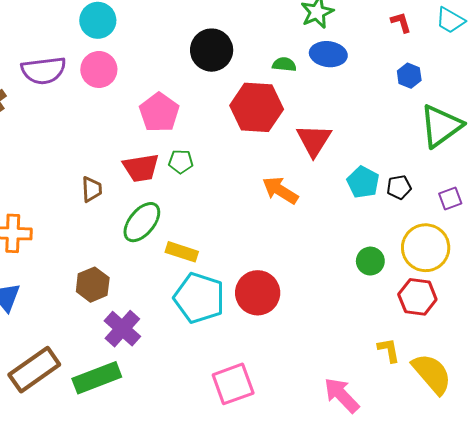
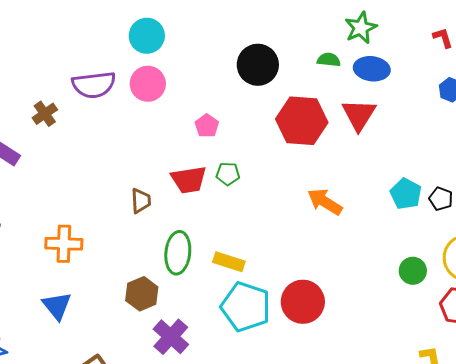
green semicircle: (284, 64) -> (329, 60), moved
pink pentagon: (159, 113) -> (207, 126), size x0.6
red triangle: (314, 140) -> (359, 115), moved
black pentagon: (399, 187) -> (441, 199), turned 30
green ellipse: (142, 222) -> (178, 253), moved, turned -33

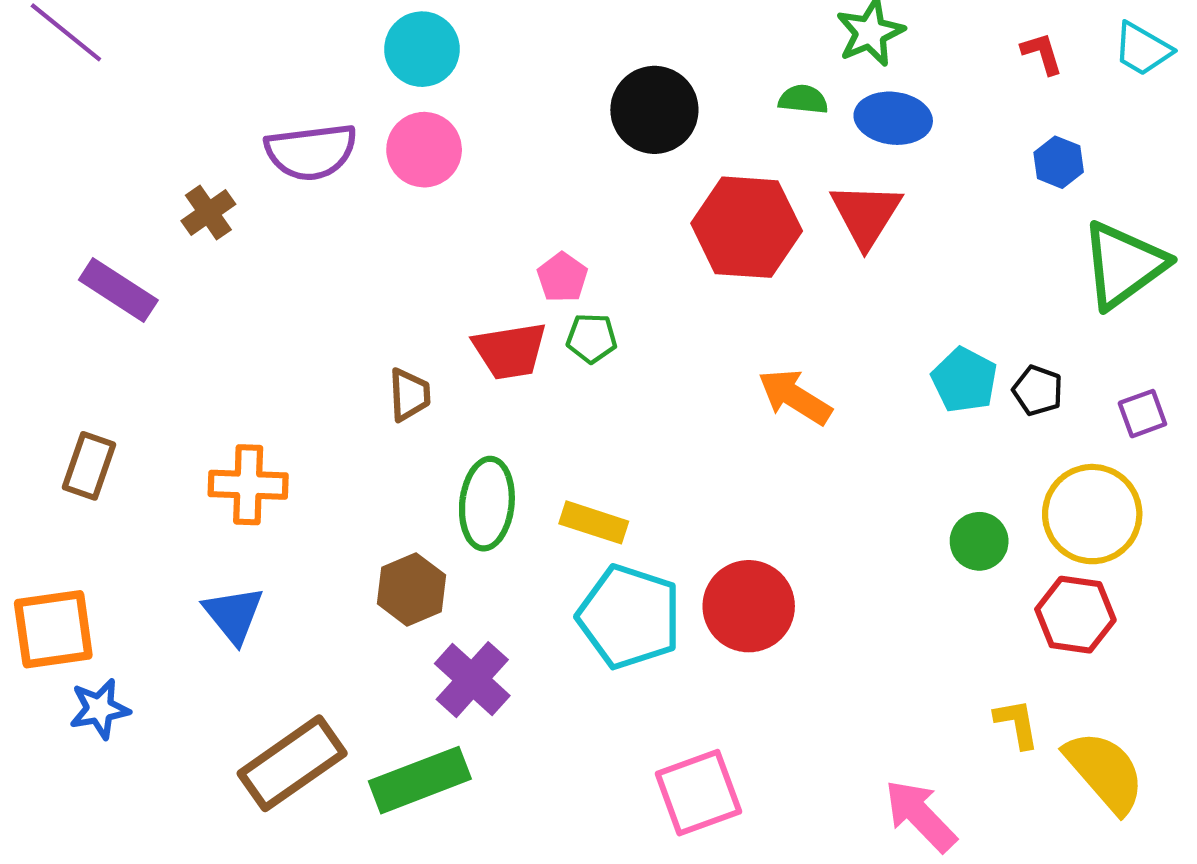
pink pentagon: (207, 126) -> (562, 277), moved

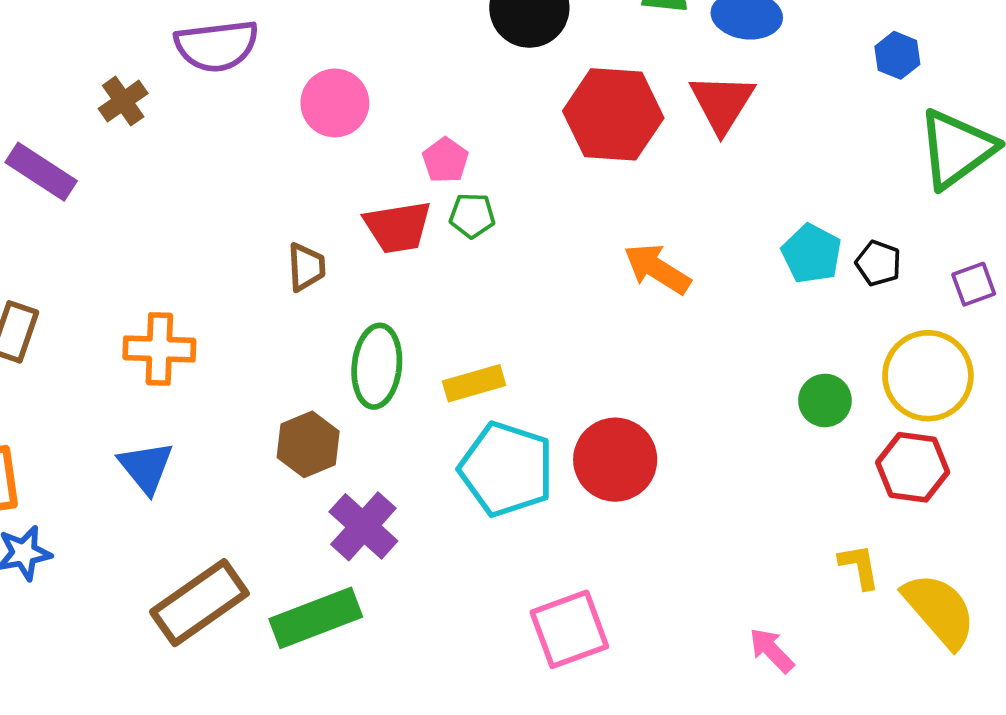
pink circle: (424, 150) -> (335, 103), moved
yellow rectangle: (594, 522) -> (474, 383), turned -34
pink arrow: (920, 816) -> (772, 650), size x0.7

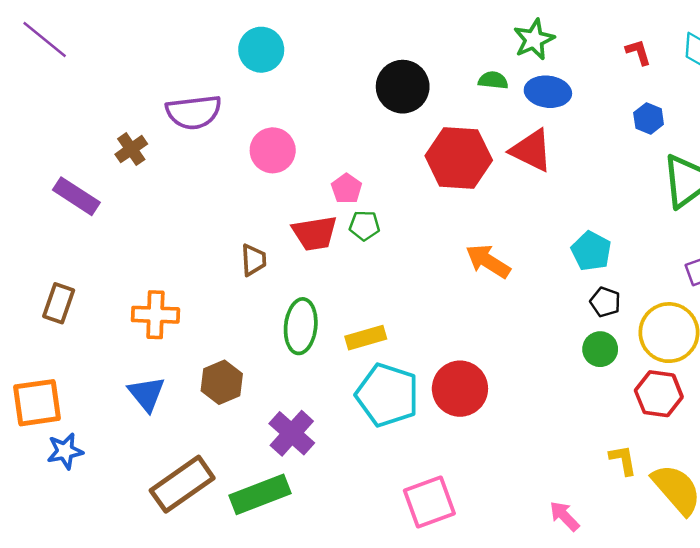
red triangle: (722, 103) -> (531, 150), turned -36
black pentagon: (878, 263) -> (605, 302), moved
brown hexagon: (308, 444) -> (222, 382), moved

